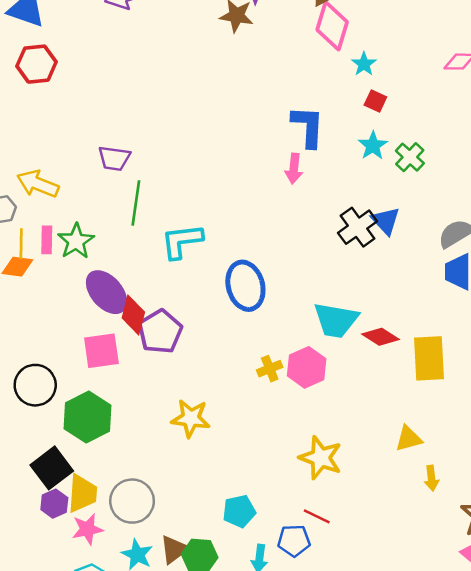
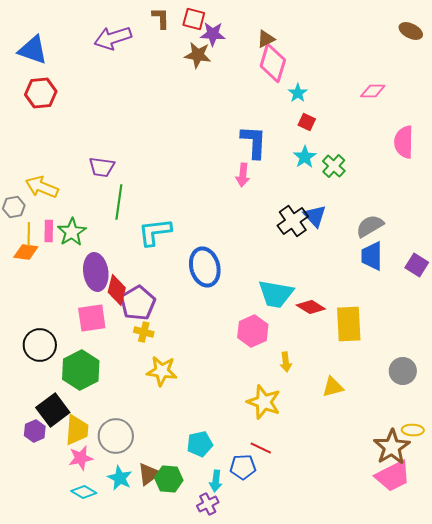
purple ellipse: (107, 292) -> (96, 272), turned 33
yellow cross: (270, 369) -> (144, 332), moved, turned 36
yellow arrow: (431, 478) -> (286, 362), moved
purple hexagon: (54, 504) -> (35, 431), moved

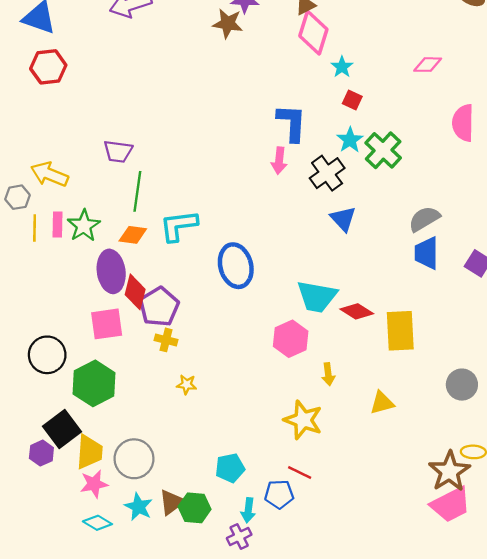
green cross: (334, 166) -> (383, 150), size x1.4
blue triangle: (315, 216) -> (343, 219), moved
black cross: (293, 221) -> (327, 173), moved
orange diamond: (26, 252) -> (133, 235), moved
yellow star: (162, 371) -> (187, 385), size x0.6

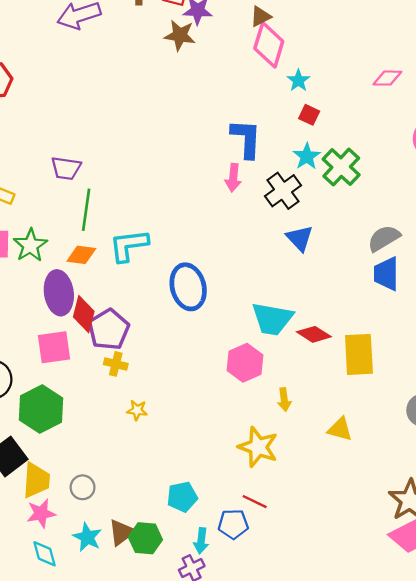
yellow triangle: (382, 403) -> (340, 429), turned 30
gray circle: (134, 459) -> (83, 487), size x0.6
cyan diamond: (97, 523) -> (45, 554), turned 44

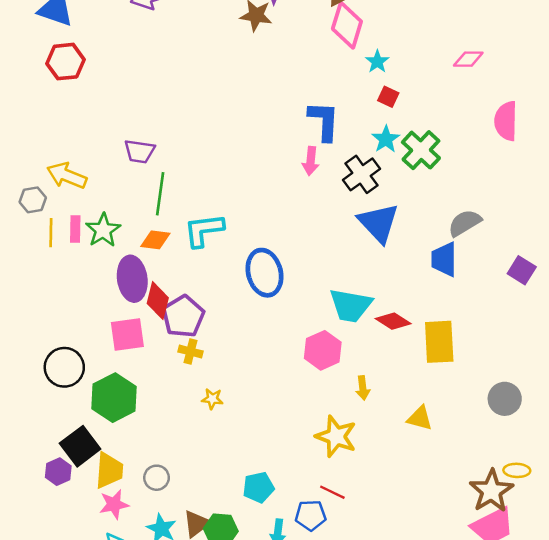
blue triangle: (300, 238) -> (379, 223), size x1.5
blue trapezoid: (386, 274) -> (444, 259), moved

